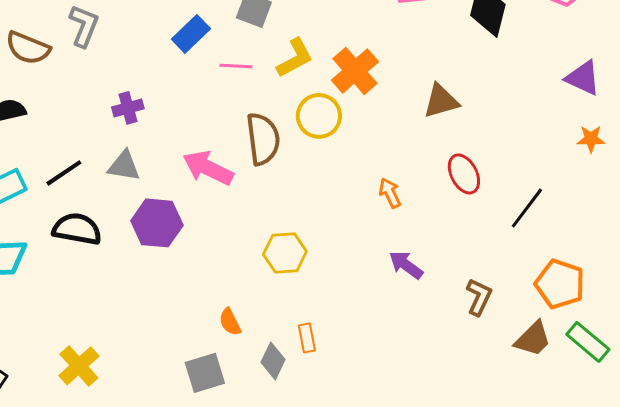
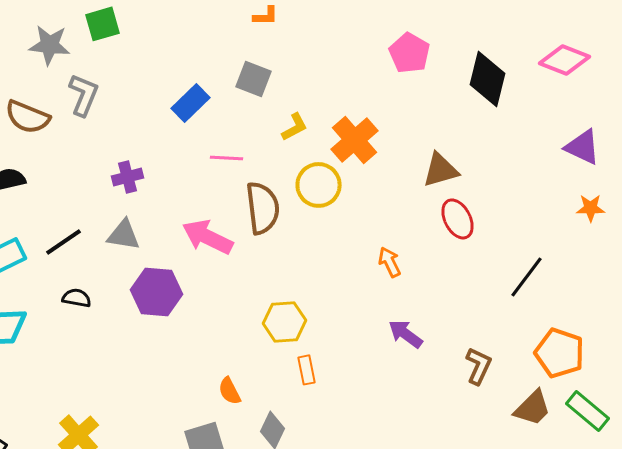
yellow L-shape: (295, 58) -> (294, 127), size x0.7
pink line: (236, 66) -> (226, 158), moved
red ellipse: (464, 174) -> (458, 219), moved
black semicircle: (77, 229) -> (76, 298), size x0.6
orange rectangle: (307, 338) -> (306, 370), moved

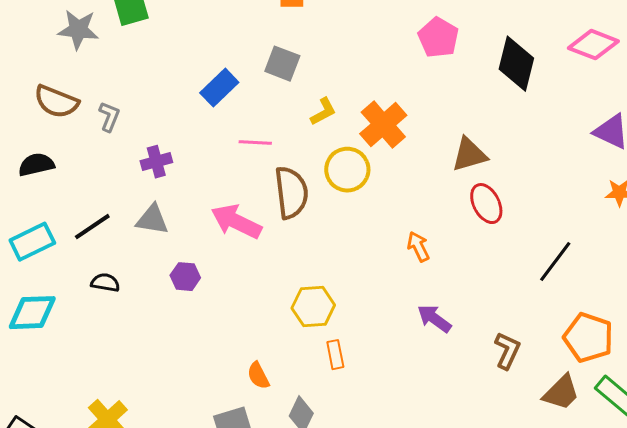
gray L-shape: (84, 95) -> (109, 117), moved, size x0.7
purple hexagon: (156, 292) -> (185, 277), size x0.6

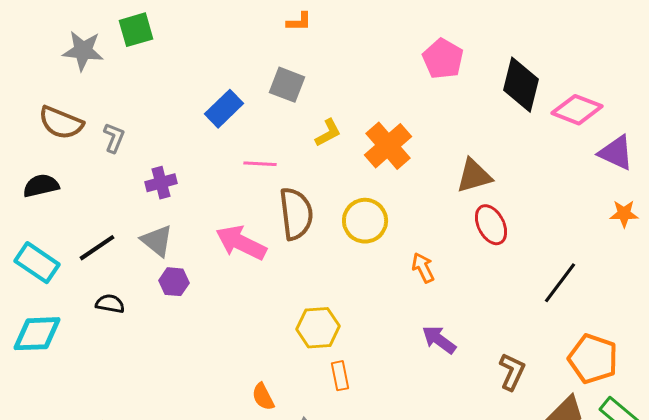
pink diamond: (593, 45) -> (577, 110), moved
yellow circle: (347, 170) -> (365, 221), moved
gray triangle: (152, 220) -> (157, 241), turned 30
cyan rectangle: (32, 242) -> (37, 263), turned 60
purple hexagon: (185, 277) -> (174, 282), moved

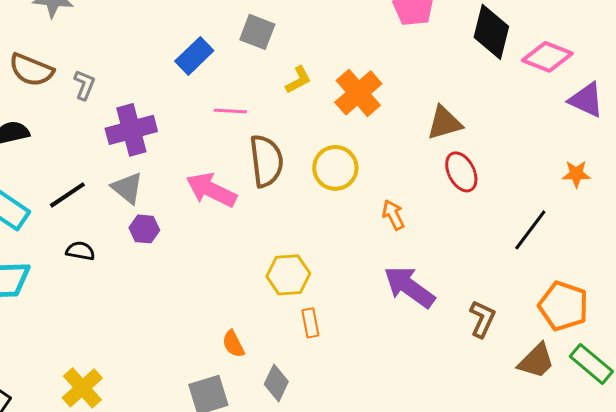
purple cross: (161, 183) -> (131, 130), size x1.6
orange star: (624, 214) -> (576, 174), moved
purple arrow: (439, 340) -> (409, 287), size x1.5

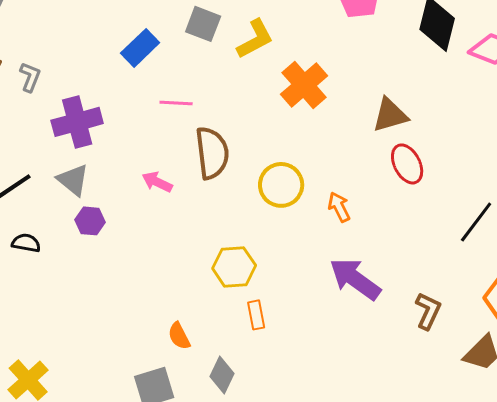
yellow L-shape: (298, 80) -> (255, 39), moved, size x1.4
yellow circle: (335, 168) -> (281, 185), moved
pink arrow: (211, 190) -> (157, 182), size x0.6

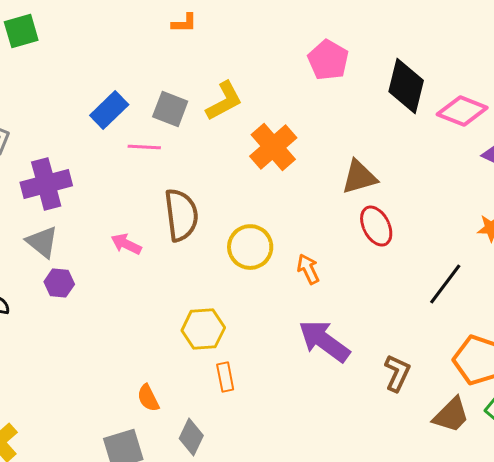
gray square: (203, 24) -> (170, 109), moved
pink line: (176, 103) -> (144, 147), moved

